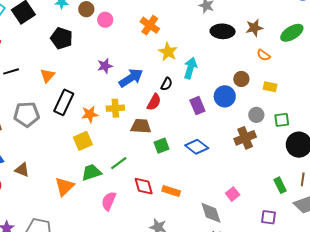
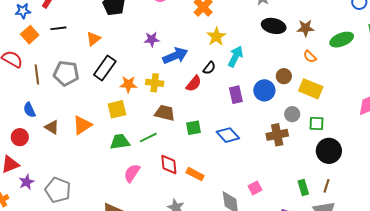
yellow rectangle: (270, 87) -> (311, 89), size x1.6
brown trapezoid: (141, 126) -> (165, 113), moved
orange triangle: (64, 187) -> (82, 125), moved

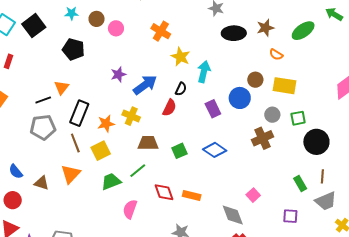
black line: (58, 28) -> (43, 100), moved
brown line: (37, 74) -> (75, 143), moved
yellow cross: (155, 83) -> (131, 116), turned 30

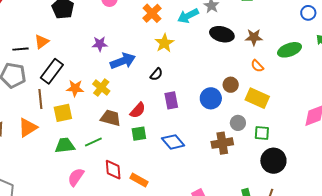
cyan arrow: (204, 72) -> (188, 16), moved, turned -145
red semicircle: (169, 108) -> (138, 110), moved
purple rectangle: (213, 109) -> (171, 100), moved

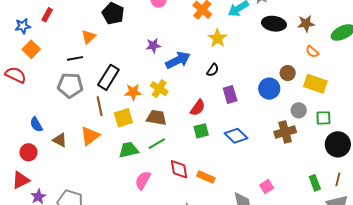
orange triangle: (42, 42) -> (89, 37), moved
brown trapezoid: (111, 118) -> (156, 118), moved

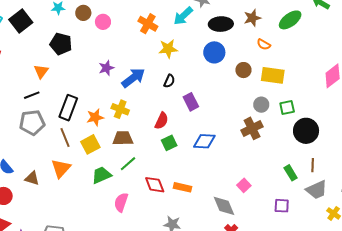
yellow star: (218, 38) -> (168, 49), turned -30
blue circle: (269, 89) -> (214, 52), moved
blue diamond: (236, 136) -> (204, 141), turned -30

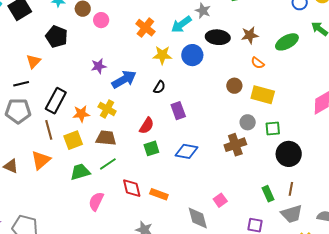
blue circle: (214, 52) -> (192, 55), moved

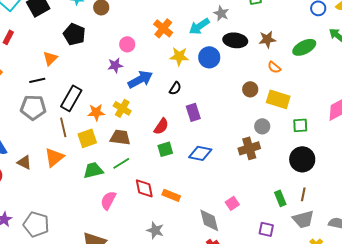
pink circle: (101, 20) -> (127, 44), moved
green square: (273, 128) -> (300, 125), moved

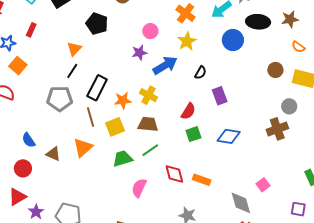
yellow star: (179, 56) -> (187, 41), moved, turned -30
black line: (37, 80) -> (72, 71), moved, turned -42

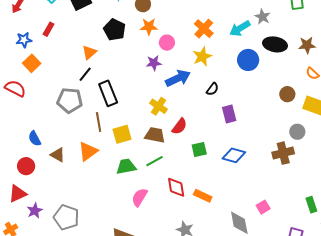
black rectangle: (97, 88) -> (108, 93), turned -55
orange star: (123, 100) -> (149, 27), moved
red semicircle: (188, 111) -> (179, 126), moved

